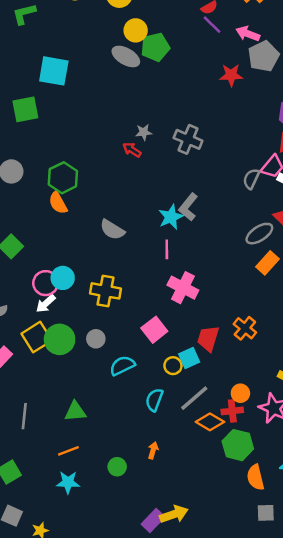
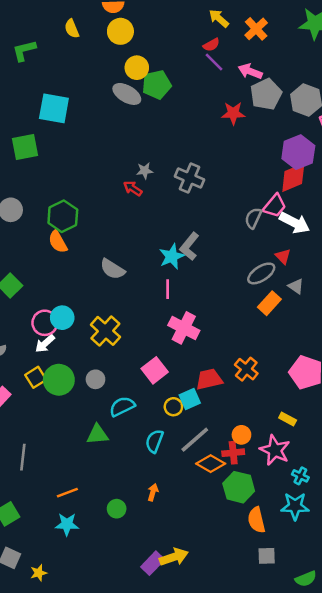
yellow cross: (105, 291) -> (105, 331), turned 32
yellow square: (37, 337) -> (36, 377), size x0.7
red trapezoid: (208, 338) -> (209, 379), turned 60
green triangle: (75, 411) -> (97, 434), moved

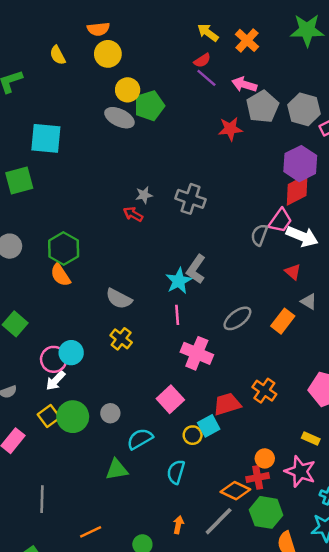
gray ellipse: (261, 273) -> (237, 318), moved
yellow cross: (105, 331) -> (121, 339), moved, size x0.7
gray line: (195, 440) -> (219, 521), moved

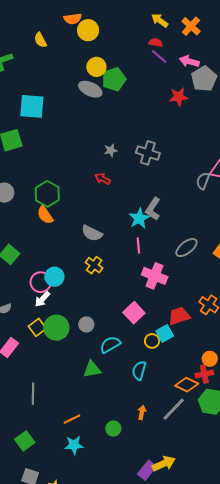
yellow circle: (108, 54) -> (88, 30), moved
red semicircle: (202, 60) -> (156, 43), turned -136
red arrow: (133, 214) -> (103, 179), moved

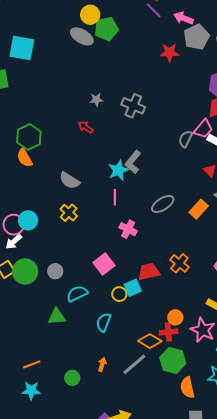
pink cross: (155, 276) -> (128, 229), size x0.7

